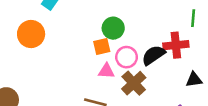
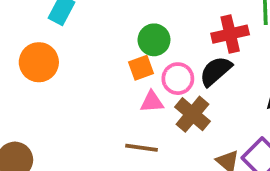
red cross: (176, 45) -> (230, 34), moved

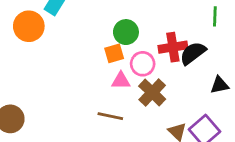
red cross: (230, 34) -> (173, 47), moved
orange circle: (39, 62) -> (29, 26), moved
black semicircle: (216, 71) -> (193, 53), moved

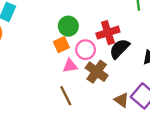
black semicircle: (193, 53) -> (119, 49), moved
brown line: (110, 116) -> (66, 96), turned 60

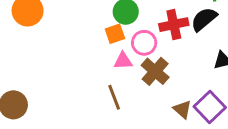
black semicircle: (119, 49) -> (204, 19), moved

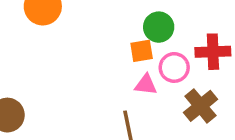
brown cross: (155, 71) -> (200, 106), moved

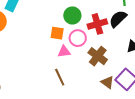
green circle: (159, 27) -> (72, 15), moved
orange square: (142, 51) -> (57, 33), turned 32

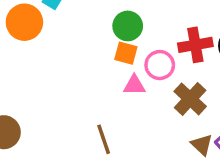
green circle: (72, 15) -> (128, 26), moved
brown line: (60, 77) -> (104, 139), moved

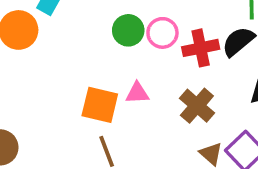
orange square: (126, 53) -> (100, 105), moved, size x1.5
pink circle: (160, 65) -> (162, 33), moved

